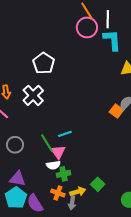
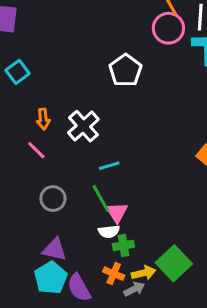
white pentagon: (44, 63) -> (125, 70), moved
cyan line: (65, 134) -> (109, 166), moved
green square: (98, 184) -> (174, 263), size x1.6
gray arrow: (72, 203) -> (134, 289), turned -128

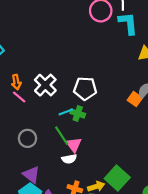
white pentagon: (125, 70) -> (85, 89), moved, turned -30
pink line: (36, 150) -> (19, 97), moved
green cross: (123, 245) -> (78, 113), moved, turned 32
purple triangle: (55, 249) -> (31, 175), turned 30

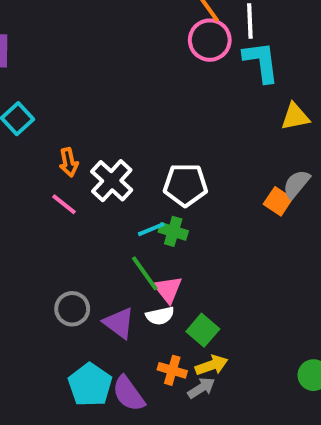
orange arrow: (16, 82) -> (69, 162), moved
gray circle: (27, 138) -> (72, 309), moved
purple triangle: (31, 175) -> (119, 323), moved
green square: (117, 178) -> (203, 330), moved, size x0.7

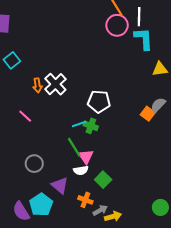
white cross: (112, 181) -> (55, 84), moved
pink line: (64, 204) -> (25, 116), moved
purple triangle: (119, 323) -> (60, 185), moved
yellow arrow: (212, 365) -> (113, 216), moved
purple semicircle: (128, 394) -> (21, 211), moved

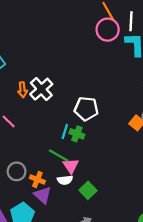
cyan line: (79, 124) -> (65, 131), turned -56
green line: (74, 147) -> (59, 156), turned -30
orange cross: (85, 200) -> (37, 180), moved

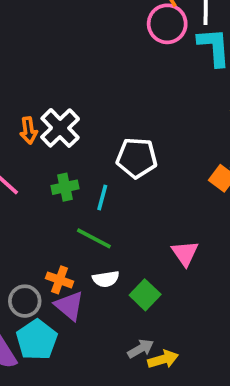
green cross: (77, 134) -> (65, 187), moved, turned -32
pink triangle: (71, 166) -> (185, 253), moved
gray circle: (17, 171) -> (25, 301), moved

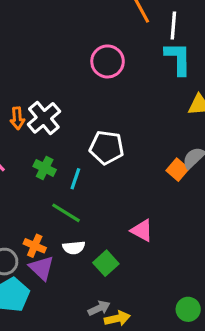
pink circle: (167, 24) -> (108, 61), moved
green cross: (65, 187) -> (45, 168), turned 35
pink triangle: (185, 253) -> (142, 230), turned -30

